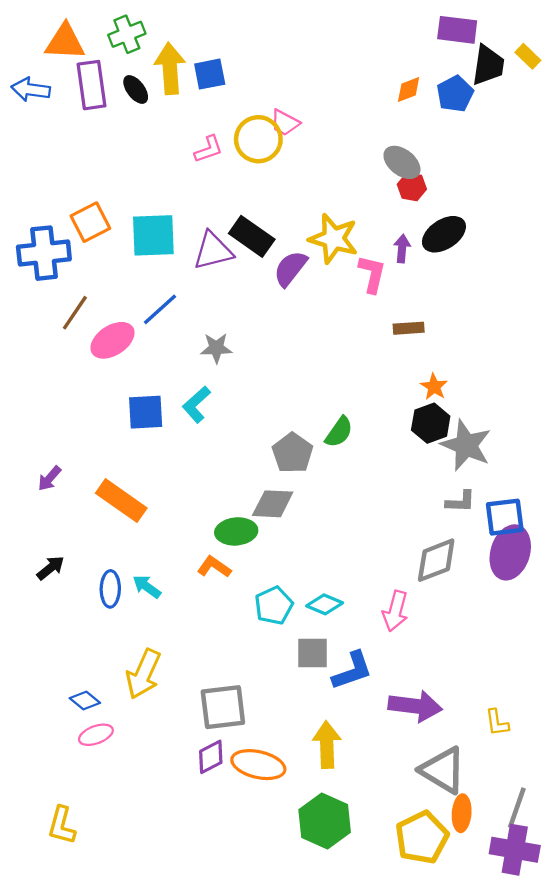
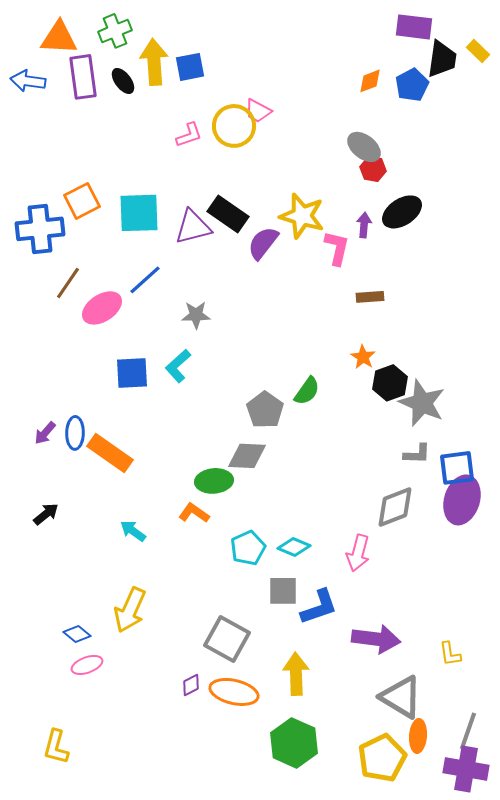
orange star: (434, 387) -> (363, 357), moved
blue ellipse: (110, 589) -> (75, 433), moved
gray square: (223, 707) -> (227, 639), moved, turned 36
purple diamond: (211, 757) -> (191, 685), size x0.7

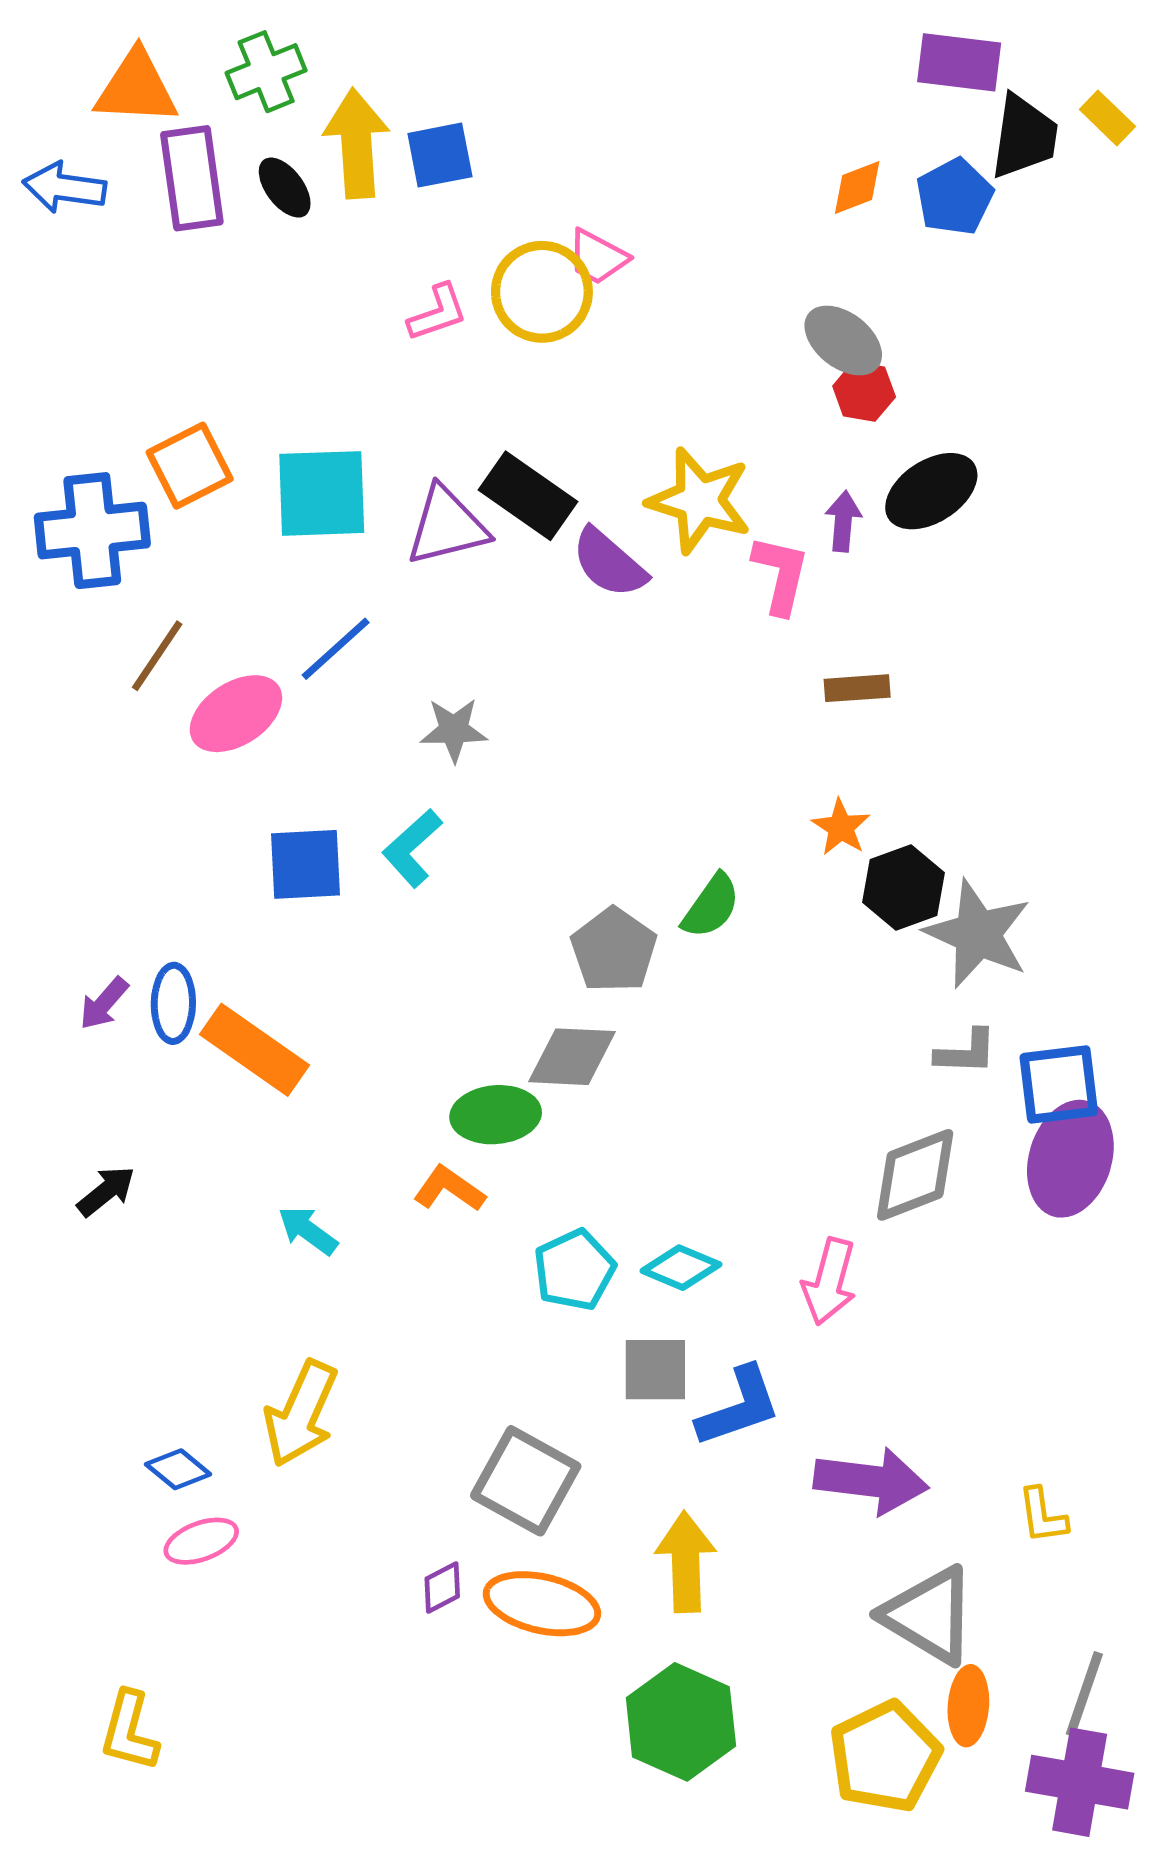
purple semicircle: (263, 243) -> (609, 563), turned -87

